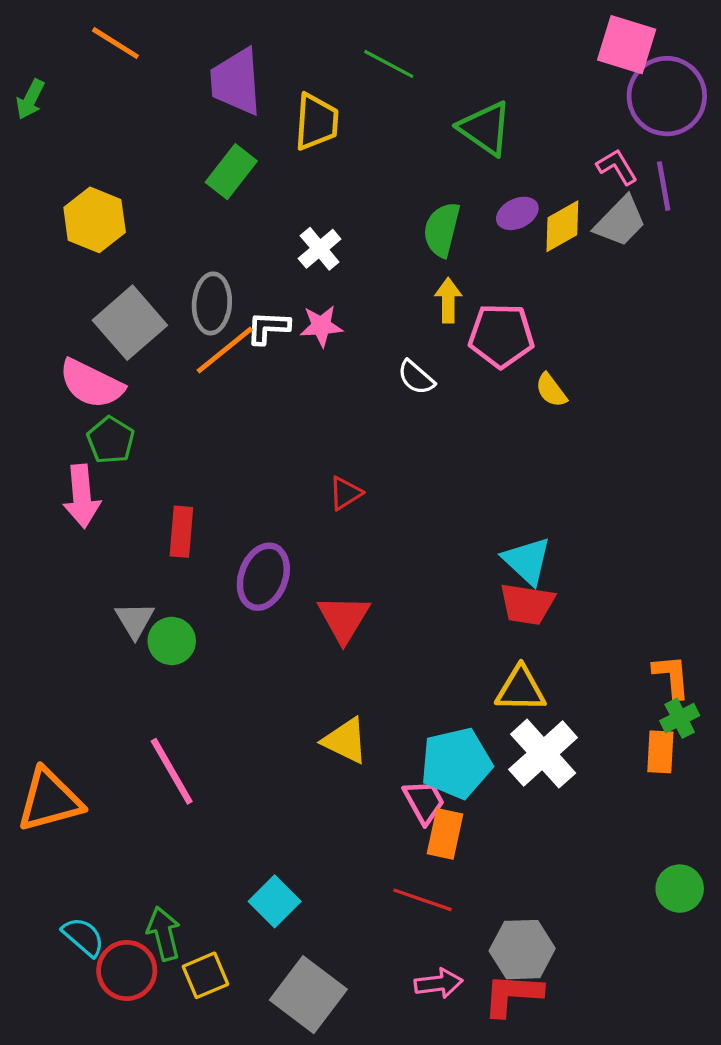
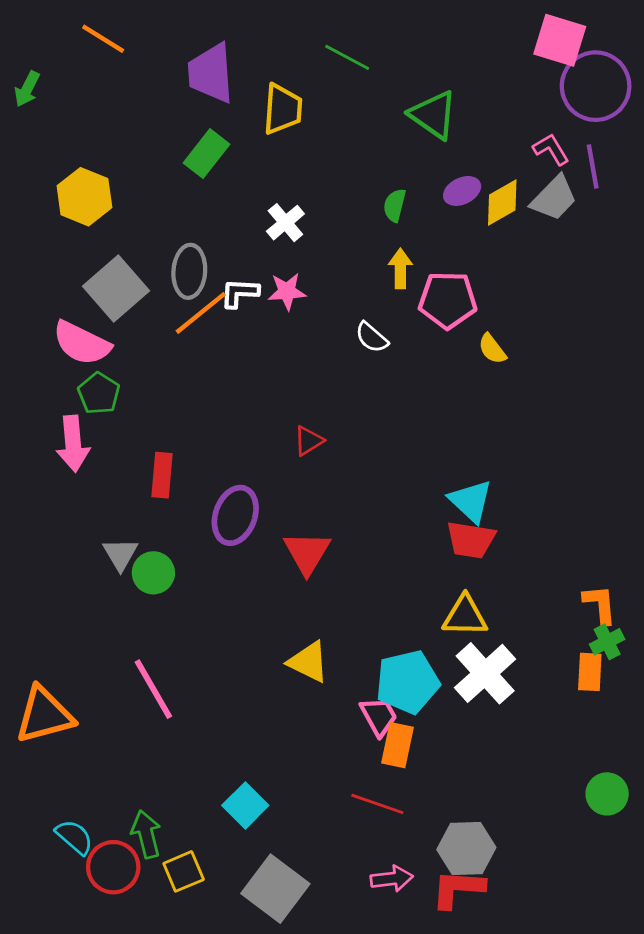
green semicircle: (442, 230) -> (395, 205), size x0.7

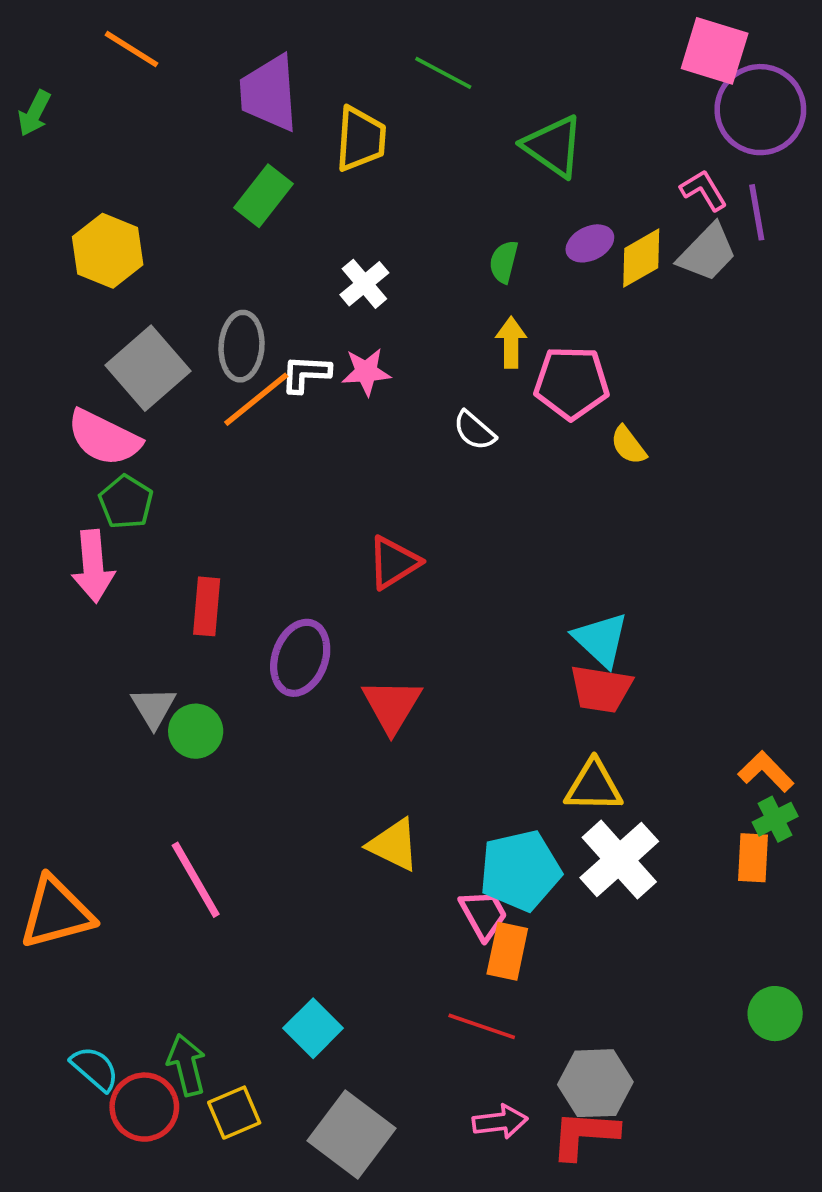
red triangle: (308, 441) -> (394, 562), size x1.4
orange L-shape: (600, 604) -> (766, 772), turned -39

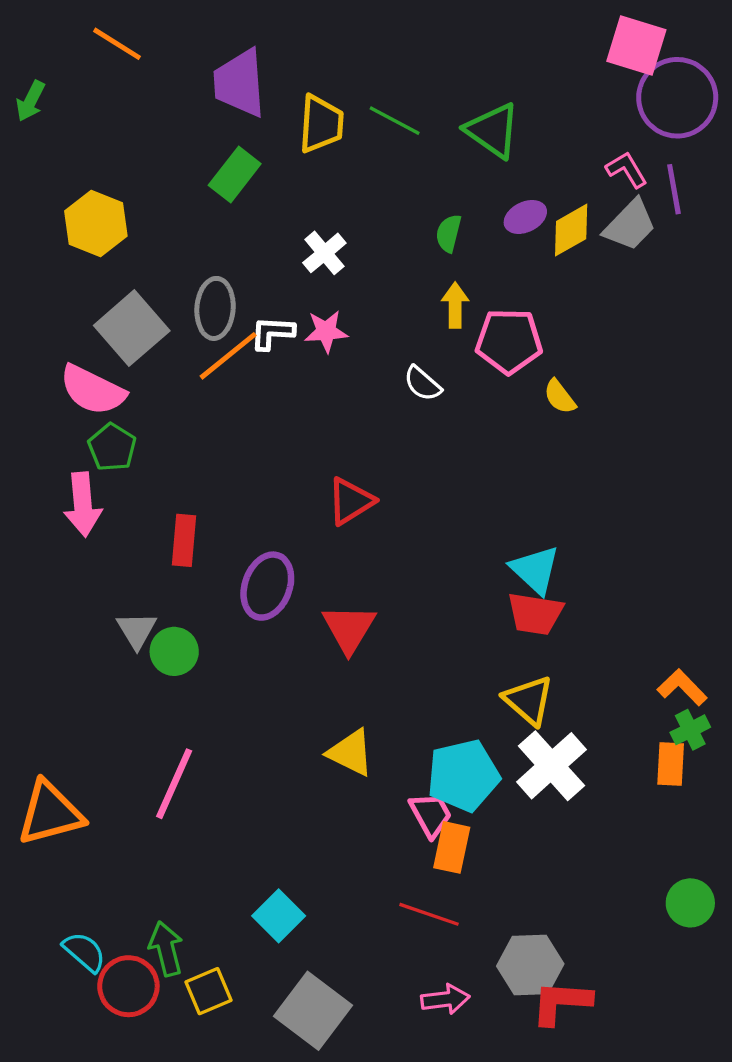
green line: (443, 73) -> (395, 121), moved
yellow triangle: (594, 786) -> (529, 700), turned 40
pink line: (196, 880) -> (174, 784), turned 54
red L-shape: (584, 1135) -> (561, 1003), moved

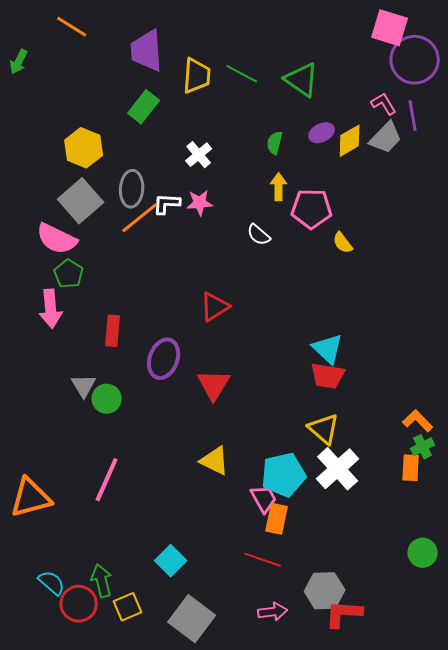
yellow hexagon: (96, 224) -> (84, 148), moved

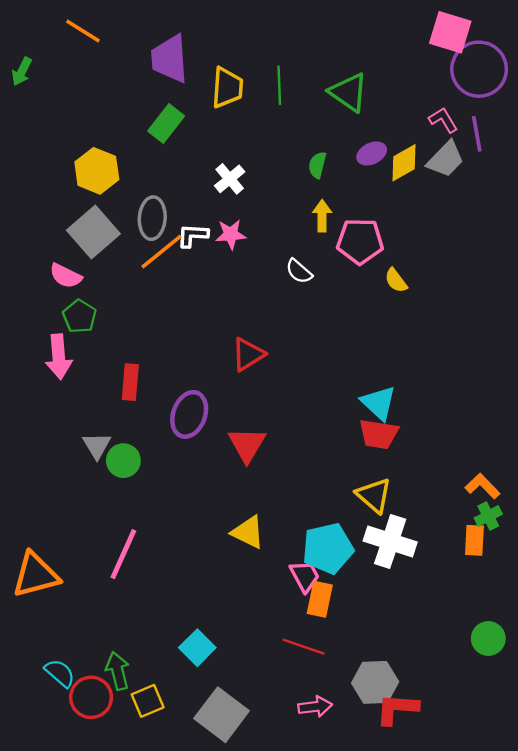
green line: (242, 74) -> (279, 85), turned 60
pink semicircle: (57, 239) -> (66, 276), size x0.7
white cross: (338, 469) -> (390, 541), turned -30

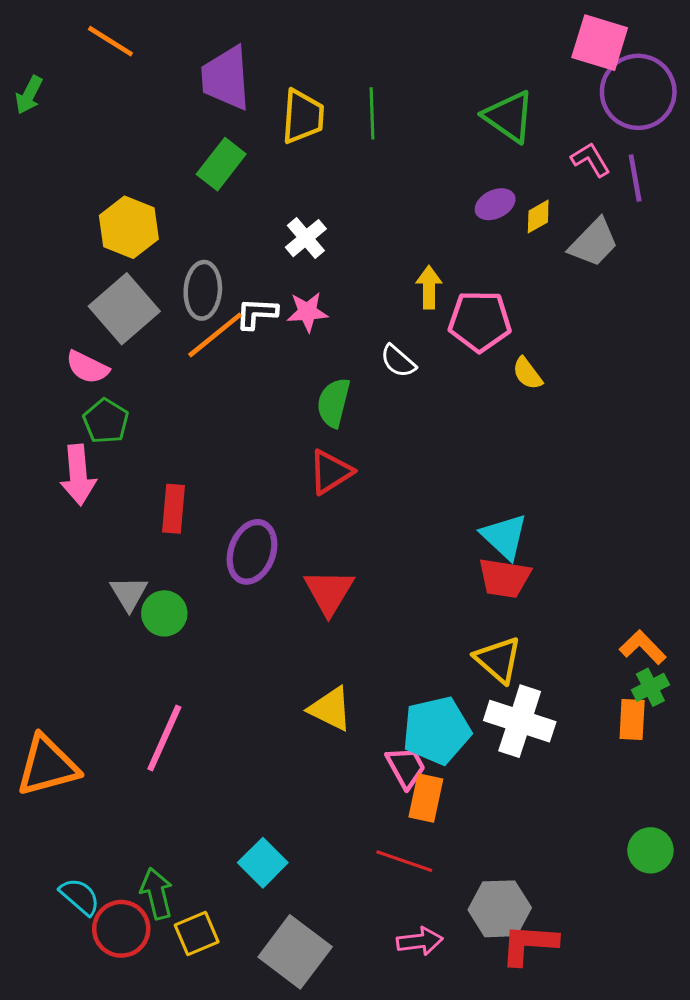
green triangle: (349, 92) -> (509, 116), moved
gray trapezoid: (446, 159) -> (594, 243), moved
yellow diamond: (404, 163) -> (538, 216), size x0.7
green semicircle: (317, 165) -> (334, 403), moved, size x1.4

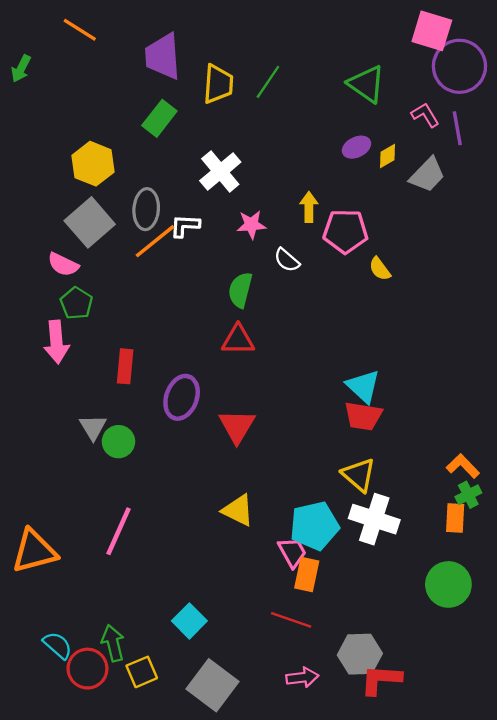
green line: (372, 113) -> (268, 82), turned 36
white cross: (306, 238) -> (220, 171), size x1.4
pink star: (307, 312) -> (251, 225), moved
red triangle: (330, 472) -> (238, 340), turned 32
green circle: (650, 850) -> (448, 584), moved, size x1.4

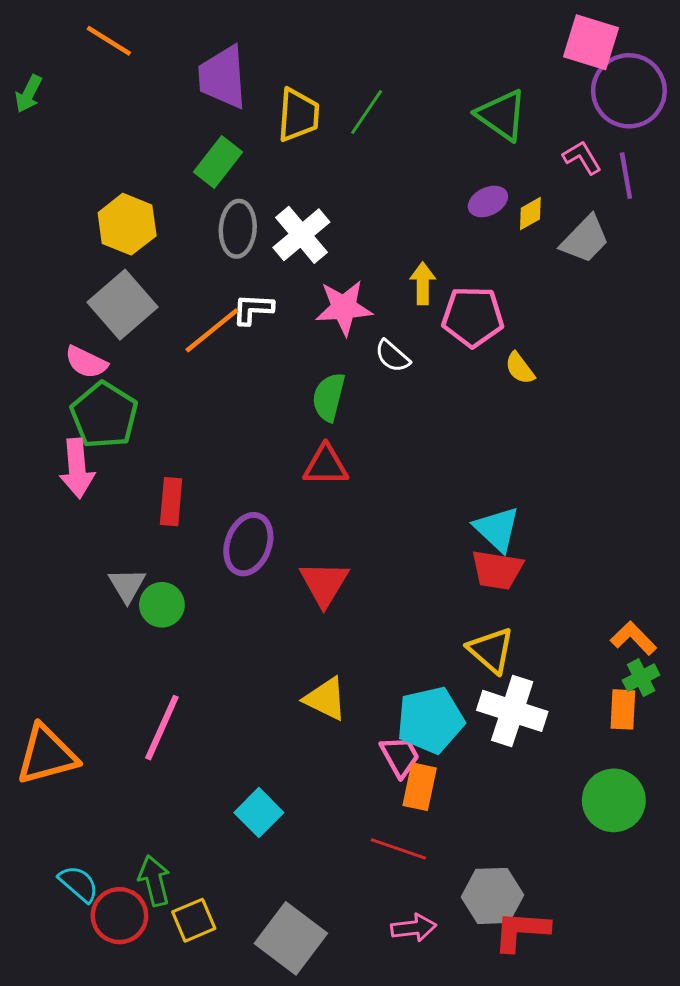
gray ellipse: (146, 209) -> (238, 229), moved
pink star: (251, 225) -> (344, 308), size x1.4
green pentagon: (76, 303) -> (104, 415), size x1.5
cyan square: (189, 621) -> (259, 813), moved

